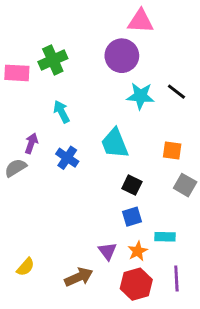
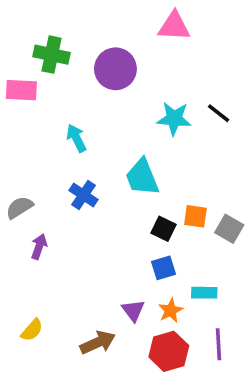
purple circle: (122, 56) -> (115, 69), moved
green cross: (53, 60) -> (51, 55), moved, turned 36
purple arrow: (31, 143) -> (39, 247), moved
orange square: (172, 151) -> (195, 216), moved

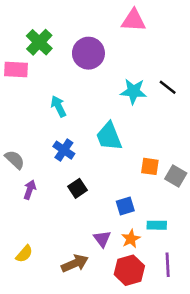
green cross: (51, 55) -> (39, 42), turned 32
gray semicircle: (20, 207) -> (15, 160), turned 75
black square: (163, 229) -> (78, 188), moved, turned 30

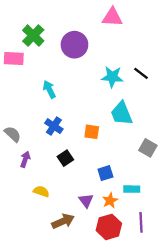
cyan trapezoid: (109, 136) -> (121, 113), moved
orange square: (150, 166) -> (92, 132), moved
yellow semicircle: (24, 254) -> (41, 191), moved, turned -112

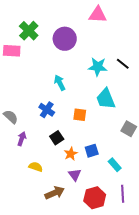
cyan arrow: (49, 89) -> (60, 83), moved
cyan rectangle: (132, 189) -> (115, 165), turned 48
orange star: (110, 201) -> (71, 154), moved

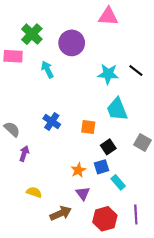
cyan arrow: (60, 83) -> (47, 69), moved
black square: (57, 138) -> (108, 147), moved
cyan rectangle: (115, 165) -> (118, 182), moved
yellow semicircle: (36, 167) -> (34, 192), moved

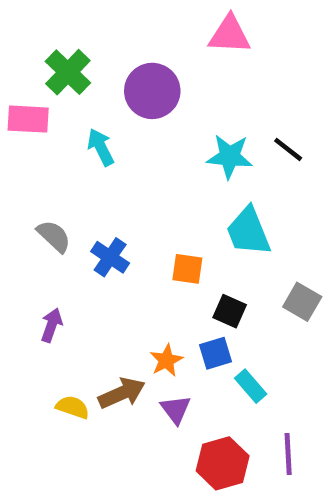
gray semicircle: (12, 129) -> (54, 236), moved
black square: (108, 147) -> (230, 311), turned -32
brown arrow: (61, 213) -> (122, 393), moved

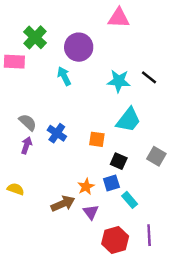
cyan arrow: (101, 147) -> (64, 76), moved
cyan trapezoid: (248, 231) -> (128, 120), turned -120
purple arrow: (52, 325) -> (27, 145), moved
yellow semicircle: (73, 407) -> (16, 189), moved

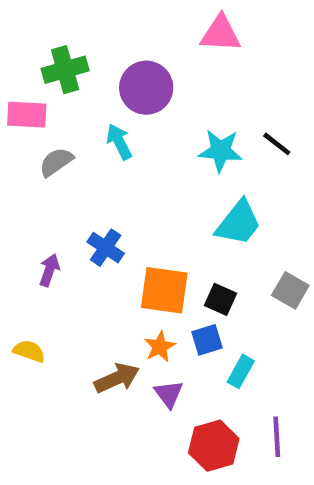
green cross: (35, 37) -> (65, 70), turned 30
gray semicircle: (28, 122) -> (56, 162), moved, turned -78
orange square: (97, 139) -> (164, 290), moved, size x1.6
cyan rectangle: (130, 200) -> (241, 371), turned 70

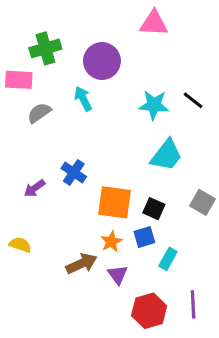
purple arrow: (49, 270) -> (34, 188), turned -145

